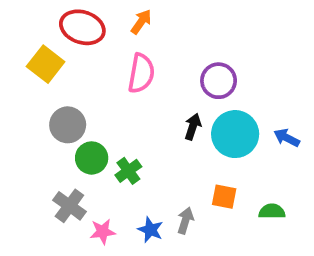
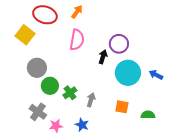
black arrow: (193, 127) -> (103, 57), moved
gray arrow: (185, 221) -> (91, 100), moved

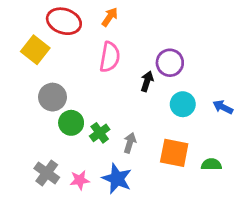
cyan circle: (128, 73) -> (183, 104), size x0.7
orange square: (122, 107) -> (174, 153), size x1.5
gray cross: (38, 112) -> (47, 173), moved
blue star: (82, 125) -> (117, 179), size x1.5

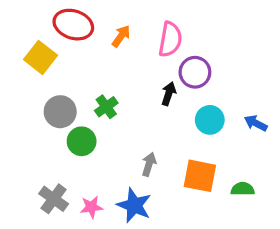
orange arrow: (110, 17) -> (121, 36), moved
pink semicircle: (110, 57) -> (170, 39), moved
green cross: (100, 133) -> (106, 107), moved

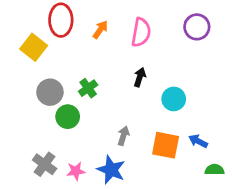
red ellipse: (73, 25) -> (61, 20), turned 72
purple circle: (195, 72) -> (197, 27), moved
blue arrow: (256, 123) -> (198, 141), moved
green semicircle: (243, 189) -> (215, 170), moved

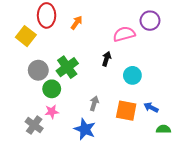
pink semicircle: (141, 32) -> (124, 34), moved, turned -115
green cross: (88, 88) -> (67, 67), size x1.5
pink star: (76, 171) -> (52, 112), moved

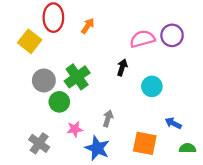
purple circle: (150, 21) -> (172, 35), moved
orange square: (126, 111) -> (145, 143), moved
pink star: (52, 112) -> (75, 129), moved

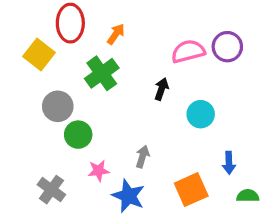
green cross: (77, 77) -> (102, 73), moved
blue arrow: (173, 123) -> (229, 163), turned -119
orange square: (145, 143) -> (191, 190), turned -35

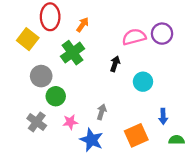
gray cross: (51, 190) -> (37, 122), moved

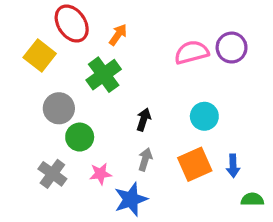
red ellipse: (50, 17) -> (72, 24), turned -35
black arrow: (115, 64) -> (144, 119), moved
orange square: (136, 135) -> (195, 164), moved
blue star: (92, 140) -> (131, 199), turned 30

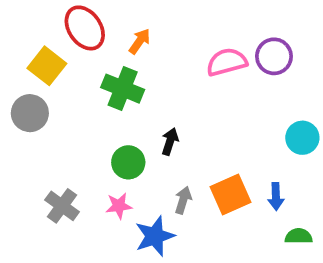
green cross: (104, 75) -> (123, 89), turned -32
gray circle: (59, 108) -> (30, 113), moved
cyan circle: (204, 116) -> (302, 138), moved
green circle: (80, 137) -> (128, 162), moved
gray arrow: (145, 159) -> (183, 200), moved

